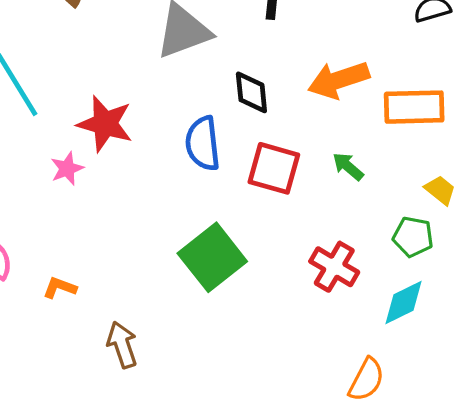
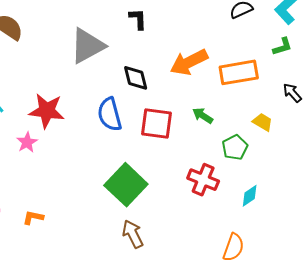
green pentagon: (413, 237) -> (235, 147), moved, turned -30
cyan diamond: (404, 303) -> (250, 196), size x0.7
brown arrow: (122, 345) -> (133, 234), moved

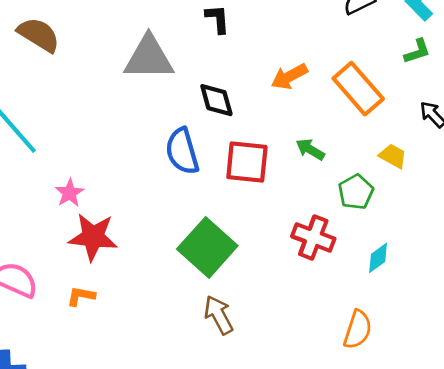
gray triangle: (87, 46) -> (149, 58), turned 30
orange arrow: (189, 62) -> (289, 76), size x0.7
orange rectangle: (239, 72) -> (358, 89), turned 60
red star: (47, 111) -> (93, 237), moved

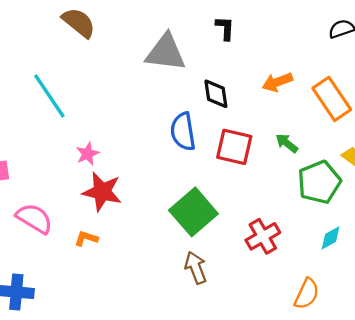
green pentagon: (356, 192) -> (319, 182), size x1.5
red cross: (313, 237) -> (263, 236), moved, turned 32

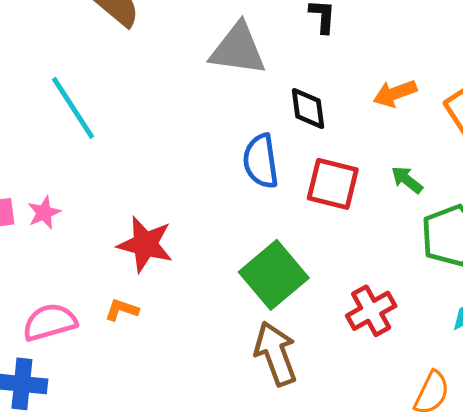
pink star: (88, 154) -> (44, 213), moved
pink semicircle: (34, 218) -> (50, 322), moved, turned -48
brown arrow: (196, 268) -> (276, 354), size x1.4

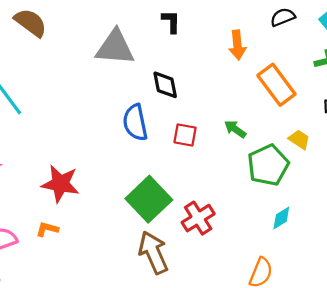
orange arrow: (395, 93) -> (237, 45), moved, turned -72
red square: (333, 184) -> (185, 135), size x0.7
red cross: (371, 311) -> (198, 218), moved

